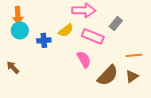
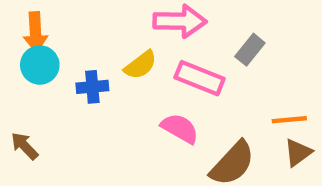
pink semicircle: (84, 59) -> (180, 128), turned -30
brown triangle: (132, 76) -> (298, 153), moved

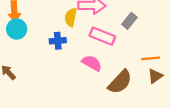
yellow semicircle: (140, 65) -> (71, 17), moved, turned 138
blue cross: (92, 87) -> (58, 41), moved

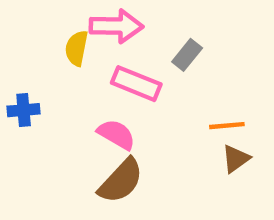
blue cross: (58, 41) -> (24, 110), moved
brown semicircle: (120, 82) -> (121, 181), moved

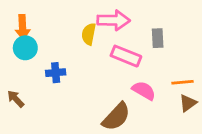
gray rectangle: (187, 55) -> (158, 38), turned -42
pink semicircle: (116, 134) -> (144, 91), moved

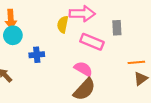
pink semicircle: (144, 91) -> (83, 69), moved

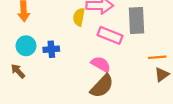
gray rectangle: (117, 28) -> (136, 20), size x1.6
cyan circle: (13, 35) -> (26, 46), moved

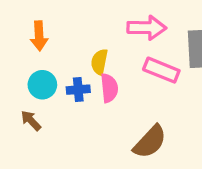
yellow semicircle: (79, 17) -> (99, 62), moved
pink semicircle: (101, 64) -> (109, 88), moved, turned 54

